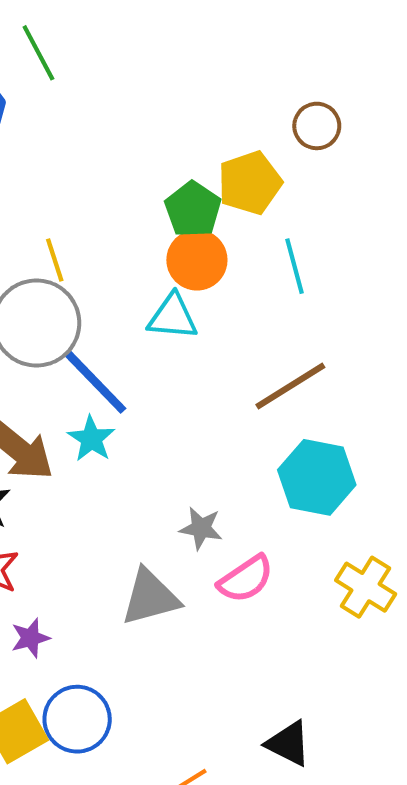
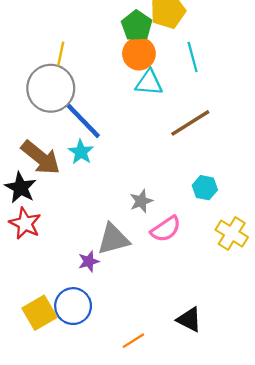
yellow line: (55, 260) -> (61, 54), turned 30
cyan triangle: (173, 317) -> (149, 83), moved
cyan hexagon: (317, 477) -> (205, 188), moved, size x0.6
gray star: (201, 528) -> (141, 201), turned -30
purple star: (30, 638) -> (89, 261), moved

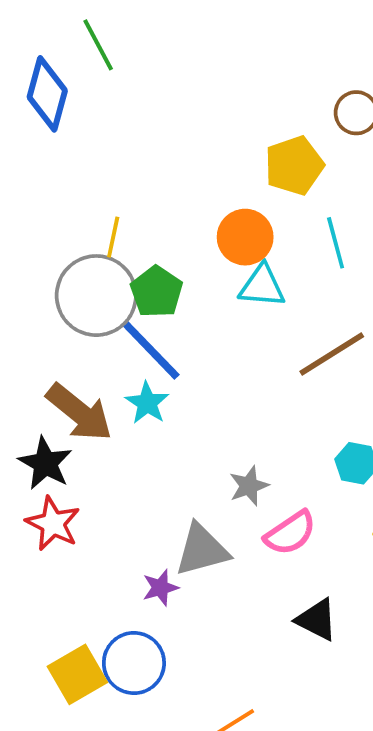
green pentagon: (137, 26) -> (157, 292), moved
black triangle: (189, 319) -> (317, 620), moved

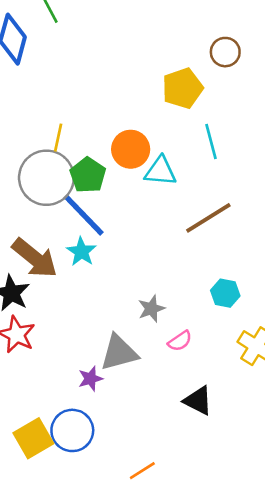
orange circle: (245, 237) -> (131, 149), moved
pink semicircle: (290, 533) -> (180, 341), size x0.7

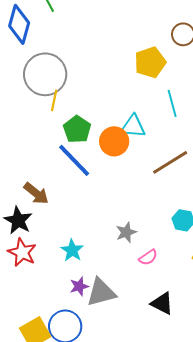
orange circle: (131, 149) -> (114, 141), moved
gray circle: (46, 178) -> (45, 74), moved
cyan star: (81, 252) -> (72, 250), moved
brown arrow: (35, 258) -> (36, 193), size x0.7
gray triangle: (119, 353) -> (101, 292), moved

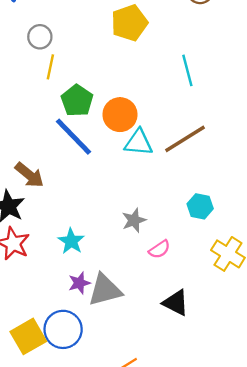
yellow pentagon: (150, 62) -> (129, 23), moved
gray circle: (45, 74) -> (40, 37), size x0.5
cyan triangle: (133, 126) -> (139, 142), moved

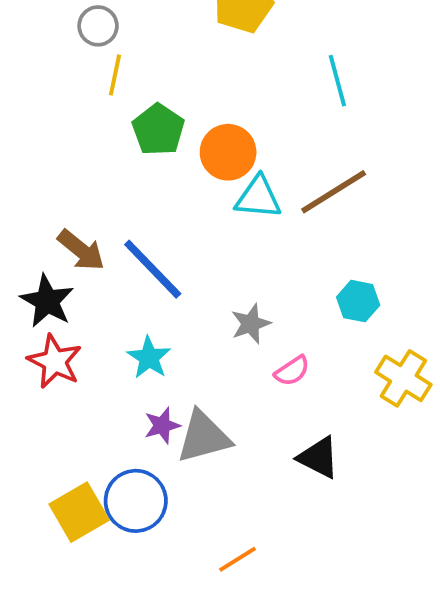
blue line: (74, 137) -> (153, 269), moved

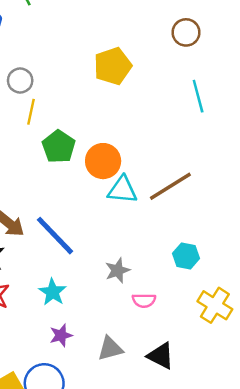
cyan line: (337, 81) -> (198, 96), moved
pink semicircle: (292, 371) -> (144, 300), turned 35
gray triangle: (204, 437) -> (110, 349), moved, size x0.7

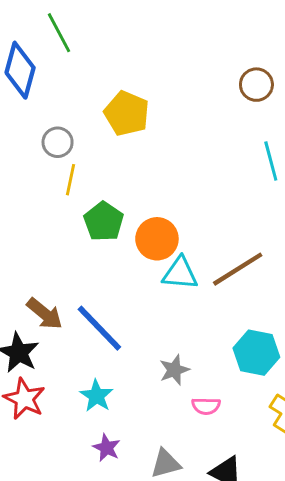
yellow pentagon: (113, 66) -> (127, 113), moved, turned -30
cyan hexagon: (186, 256) -> (256, 353), size x1.4
purple star: (61, 335) -> (107, 448), turned -30

